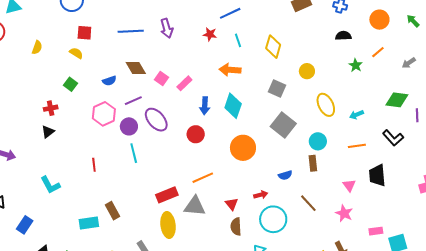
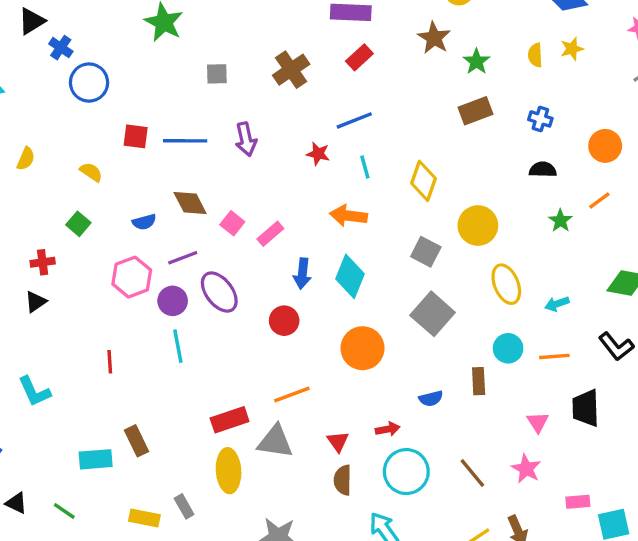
red square: (84, 33) -> (136, 136), moved
yellow circle: (307, 71) -> (478, 226), size x1.5
cyan circle: (318, 141) -> (508, 348), moved
brown line: (308, 203) -> (472, 473), moved

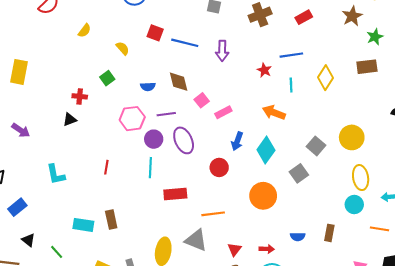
yellow diamond: (424, 181) -> (326, 78), moved
gray square: (433, 314) -> (299, 173), moved, size x0.7
cyan circle: (508, 348) -> (354, 205), moved
red rectangle: (230, 420) -> (175, 194), moved

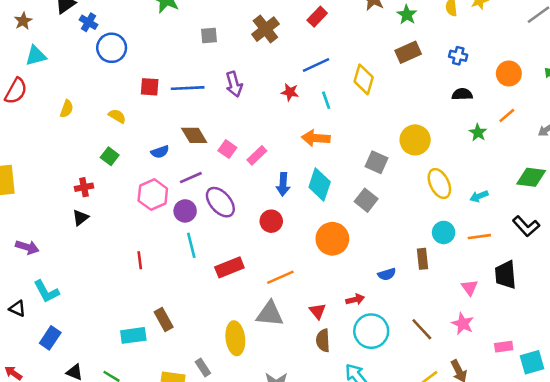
cyan L-shape: (56, 174) -> (46, 291), moved
cyan circle: (354, 205) -> (444, 232), moved

